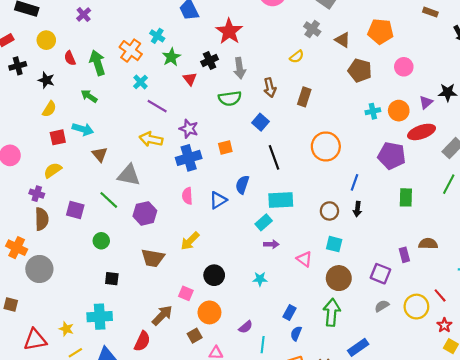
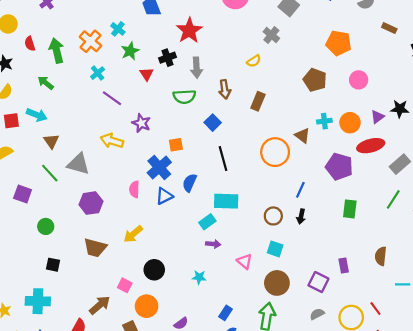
brown triangle: (343, 40) -> (302, 135), moved
yellow arrow: (151, 139) -> (112, 141), moved
blue cross: (189, 158) -> (159, 167), moved, turned -30
green line: (109, 200) -> (50, 173), moved
brown semicircle: (428, 244) -> (381, 256), moved, turned -90

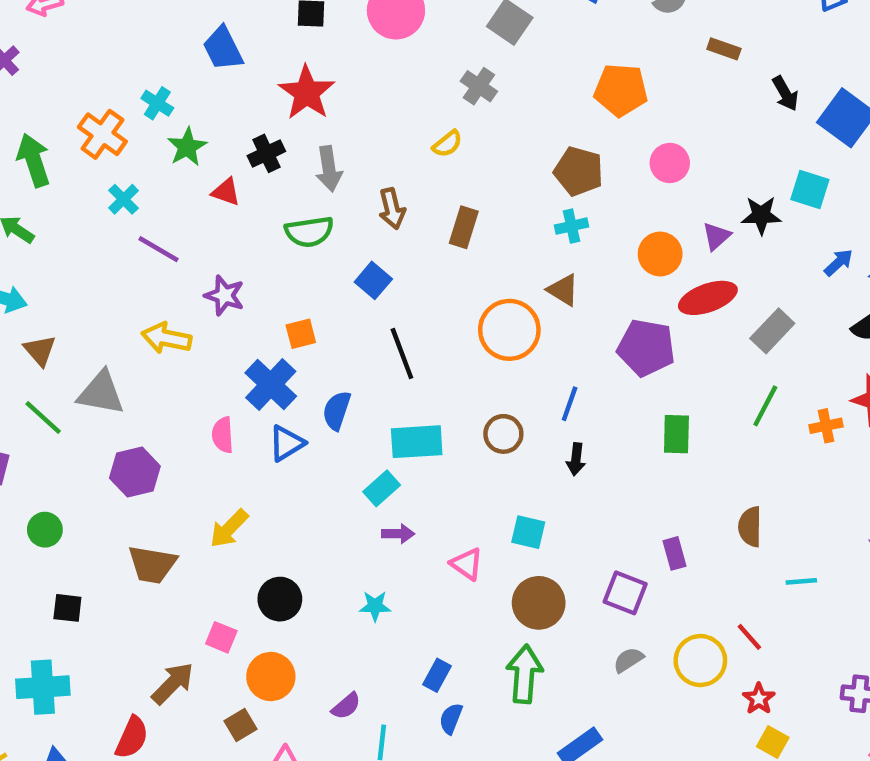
red triangle: (147, 74) -> (226, 192), turned -32
cyan cross: (324, 121) -> (571, 226), moved
brown circle: (273, 216) -> (503, 434), moved

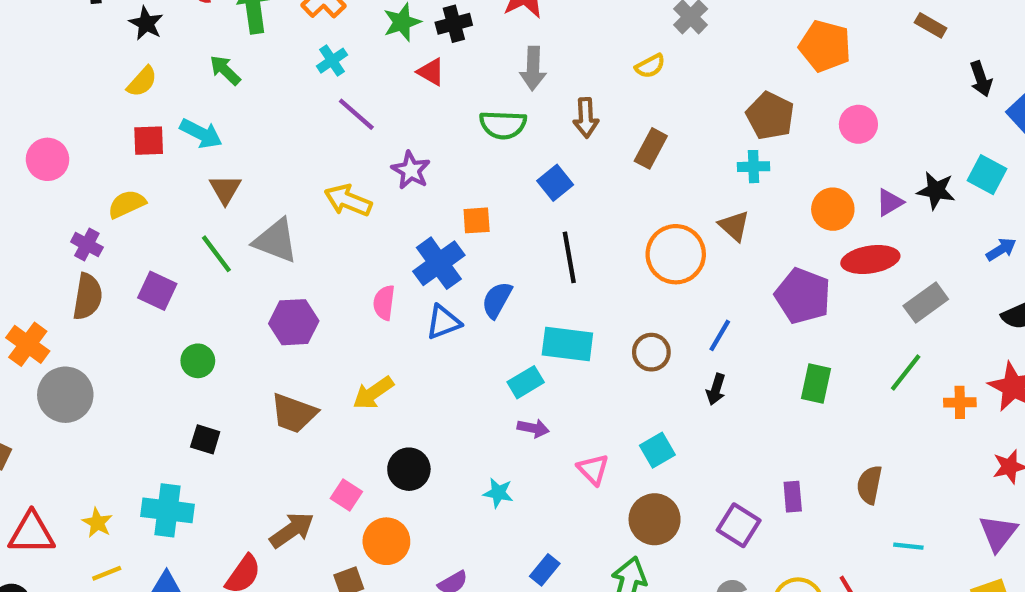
black cross: (266, 153) -> (454, 24), moved
cyan square: (528, 532) -> (657, 450), turned 36

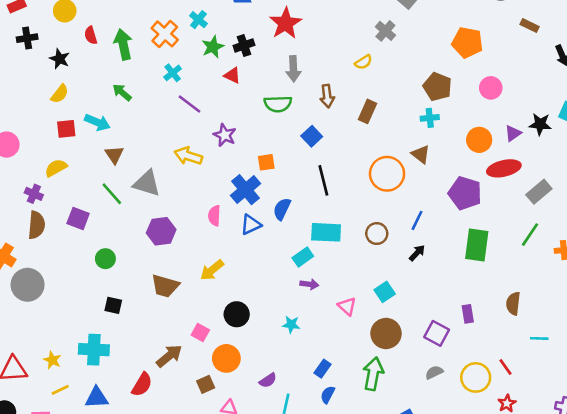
green arrow: (225, 70) -> (122, 92), moved
green rectangle: (816, 383) -> (477, 245), size x1.4
black arrow: (716, 389) -> (417, 253), turned -150

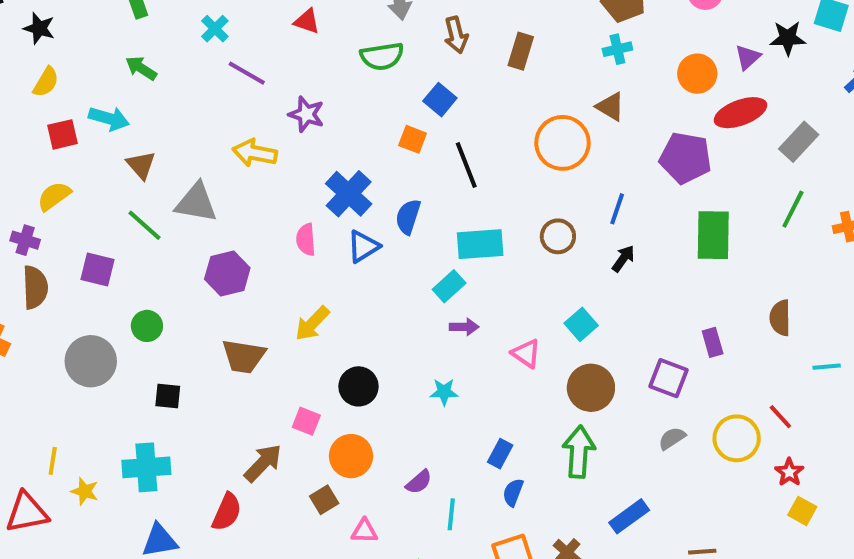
orange square: (266, 162) -> (413, 139), moved, turned 36
gray circle: (28, 285) -> (91, 361), moved
yellow line: (60, 390) -> (53, 461), moved, turned -48

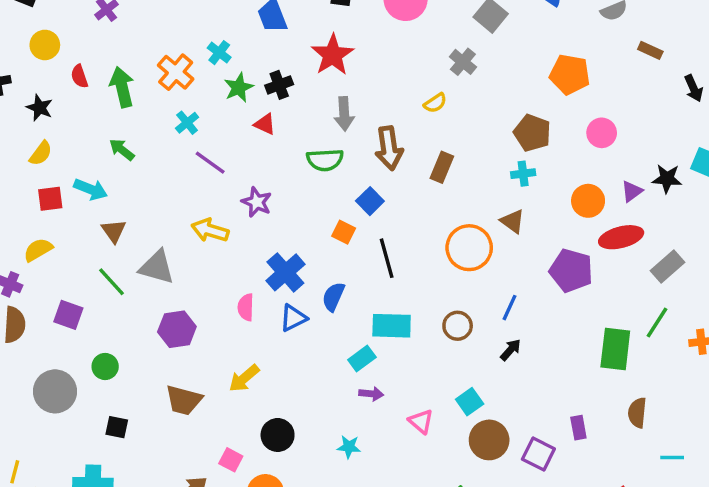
brown arrow: (456, 35) -> (389, 148), size x1.4
green rectangle: (713, 235) -> (615, 349), moved
brown circle: (591, 388) -> (489, 440), moved

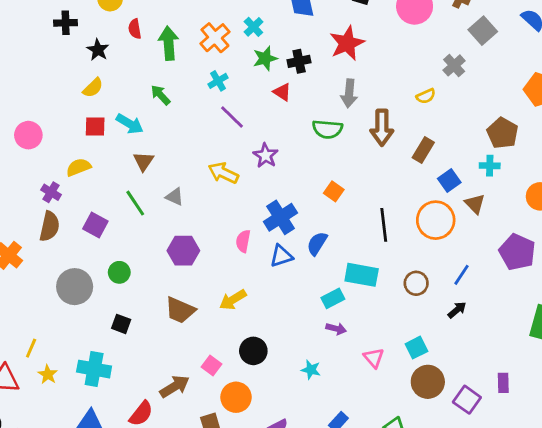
blue square: (370, 201) -> (449, 180), moved
black line: (387, 258) -> (384, 225), moved
gray triangle: (157, 267) -> (175, 197), size x0.6

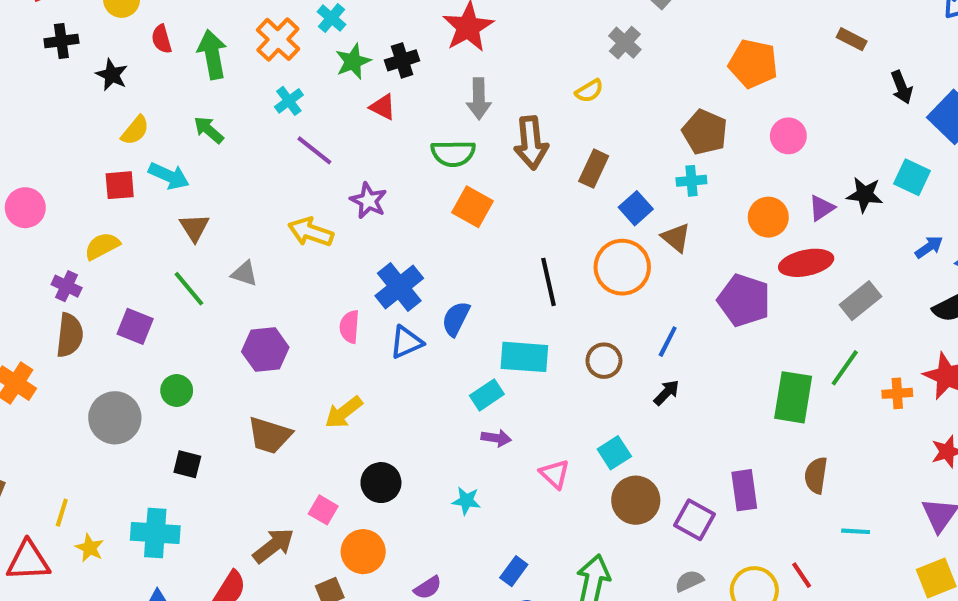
yellow semicircle: (93, 88) -> (135, 130), moved
orange square: (334, 191) -> (472, 207), moved, size x1.4
purple rectangle: (503, 383) -> (744, 490), size x1.4

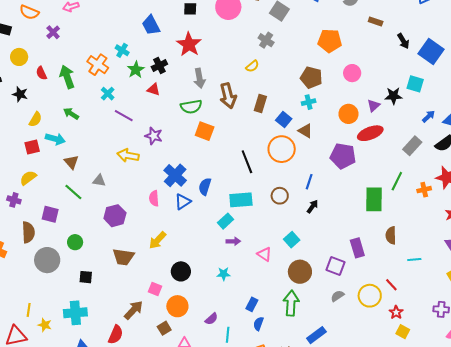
gray rectangle: (860, 301) -> (412, 146), moved
brown semicircle: (70, 335) -> (28, 232), moved
brown circle: (636, 500) -> (300, 272), moved

